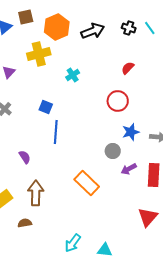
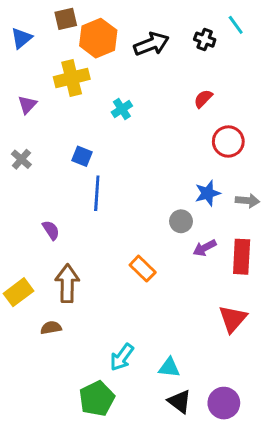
brown square: (26, 17) -> (66, 19), moved
cyan line: (150, 28) -> (236, 25), moved
red circle: (118, 101) -> (228, 141), moved
orange rectangle: (87, 183) -> (143, 269), size x0.7

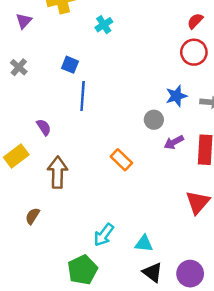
red semicircle: (203, 99) -> (195, 21), moved
yellow rectangle: (18, 292) -> (16, 156), moved
brown semicircle: (51, 328) -> (33, 216), moved, turned -48

